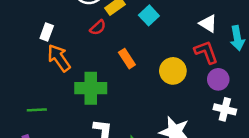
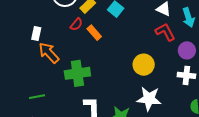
orange rectangle: (127, 59) -> (94, 33), moved
yellow circle: (173, 71) -> (144, 65), moved
purple circle: (218, 79) -> (187, 50), moved

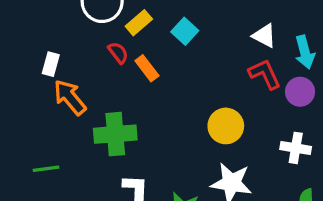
red semicircle: (76, 24) -> (118, 53), turned -80
purple circle: (187, 50) -> (300, 92), moved

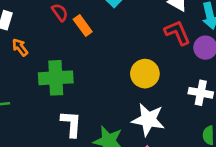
orange arrow: (70, 97) -> (20, 47), size x0.6

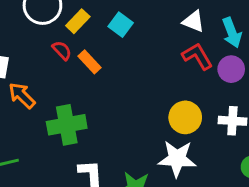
orange arrow: (20, 47) -> (22, 96), size x1.4
yellow circle: (145, 74) -> (185, 117), moved

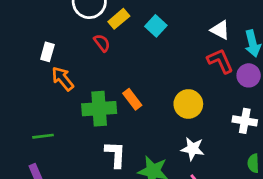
orange rectangle: (90, 62) -> (132, 99), moved
yellow circle: (185, 117) -> (188, 104), moved
white star: (177, 159) -> (193, 149), size x0.7

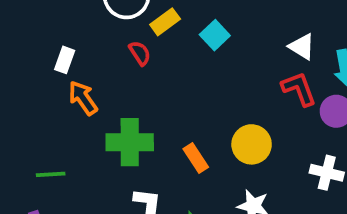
orange rectangle: (132, 99) -> (196, 158), moved

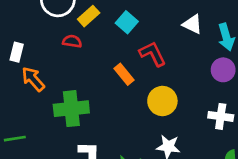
red semicircle: (140, 53) -> (72, 41), turned -42
red L-shape: (299, 89) -> (153, 54), moved
orange rectangle: (196, 158) -> (124, 74), moved

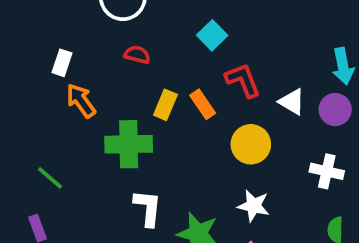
yellow rectangle: (89, 16) -> (165, 105), moved, turned -30
white triangle: (193, 24) -> (292, 102), moved
green line: (15, 139) -> (50, 178), turned 45

